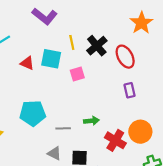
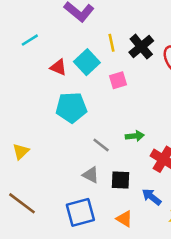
cyan square: (51, 59) -> (87, 62), turned 36
cyan pentagon: (33, 113) -> (71, 107), moved
gray line: (63, 128) -> (101, 145), turned 40

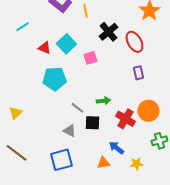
yellow line: (111, 43) -> (85, 11), moved
black square: (120, 180) -> (92, 123), moved
orange triangle: (124, 219) -> (103, 163), moved, turned -40

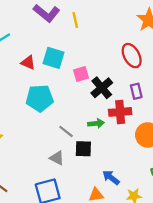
black cross: (108, 32) -> (102, 88), moved
cyan square: (66, 44) -> (53, 58), turned -30
red cross: (125, 119) -> (120, 112), moved, turned -36

